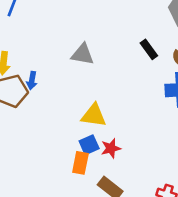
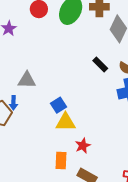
gray triangle: (83, 54) -> (27, 80), moved
blue square: (89, 145) -> (59, 105), moved

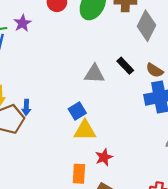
gray triangle: (27, 80) -> (94, 74), moved

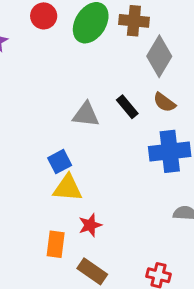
brown semicircle: (155, 70) -> (164, 102), moved

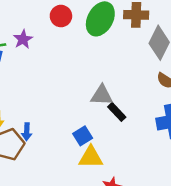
black rectangle: (127, 107) -> (117, 112), moved

